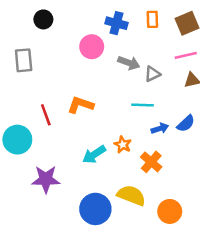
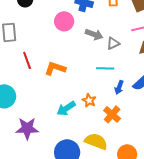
red line: (46, 115) -> (27, 60), moved
blue arrow: (160, 128) -> (119, 87), turned 128

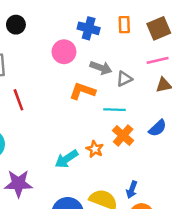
orange L-shape: (55, 68) -> (82, 91), moved
blue arrow: (119, 87) -> (132, 190), moved
orange cross: (112, 114) -> (123, 135), moved

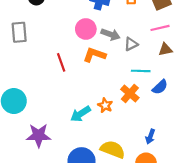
pink circle: (64, 52) -> (86, 29), moved
red line: (18, 100) -> (61, 62), moved
cyan line: (114, 110) -> (141, 71), moved
blue arrow: (132, 190) -> (150, 136), moved

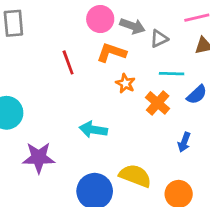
orange star: (105, 105) -> (125, 83), moved
cyan arrow: (80, 114) -> (93, 130), turned 42
blue arrow: (150, 136) -> (184, 142), moved

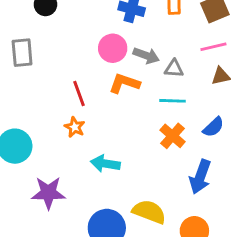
gray triangle: (159, 39) -> (174, 69), turned 30
cyan line: (172, 74) -> (173, 101), moved
orange star: (125, 83) -> (75, 127), moved
blue arrow: (184, 142) -> (200, 177), size x1.6

